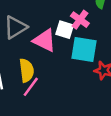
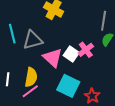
cyan square: (84, 49) -> (68, 86), moved

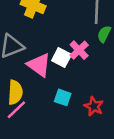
cyan square: (68, 86) -> (63, 97), size x0.6

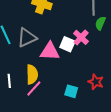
pink triangle: (39, 65) -> (50, 51), turned -30
cyan square: (63, 97) -> (71, 91), moved

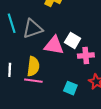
pink cross: (81, 37) -> (86, 55), moved, turned 35
pink line: (34, 88) -> (33, 81), turned 48

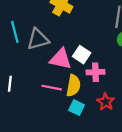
yellow semicircle: (33, 66) -> (73, 86), moved
pink line: (33, 81) -> (52, 88), moved

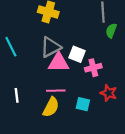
gray triangle: (38, 39) -> (51, 47), moved
yellow semicircle: (73, 86) -> (51, 107), moved, turned 30

